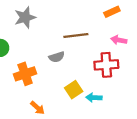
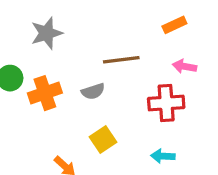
orange cross: (25, 74) -> (45, 93), moved
yellow square: (74, 90) -> (103, 140), moved
cyan arrow: (94, 98) -> (163, 156), moved

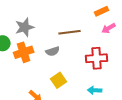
gray star: (47, 33) -> (25, 27), moved
pink arrow: (184, 66) -> (109, 28), moved, turned -40

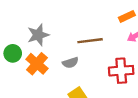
orange cross: (24, 52) -> (37, 64), turned -30

